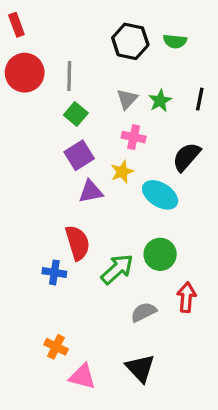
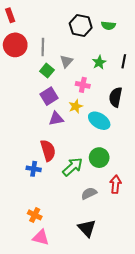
gray triangle: (127, 99) -> (66, 61), moved
black semicircle: (186, 157) -> (116, 97), turned -30
pink triangle: (82, 377) -> (41, 237), moved

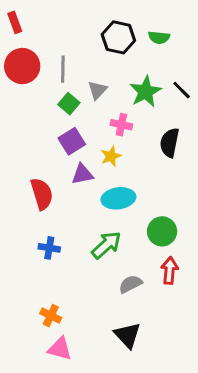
black line: (124, 61) -> (182, 90), turned -56
green star: (99, 62) -> (145, 92), size x1.5
cyan ellipse: (99, 121) -> (118, 198), moved, turned -40
red semicircle: (48, 150) -> (42, 194), moved
green circle: (99, 158) -> (162, 231), moved

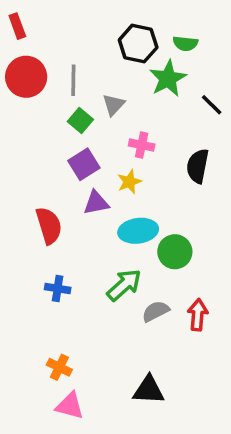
green star: (145, 92) -> (168, 79), moved
green circle: (162, 231) -> (175, 252), moved
gray semicircle: (130, 284) -> (156, 311), moved
black triangle: (127, 335) -> (149, 390), turned -44

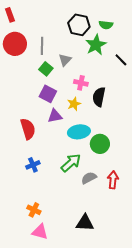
purple square: (84, 164) -> (48, 94), turned -30
black semicircle: (198, 166) -> (99, 97), moved
blue cross: (58, 289) -> (33, 165), turned -32

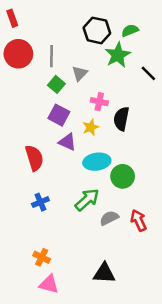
green semicircle: (106, 25) -> (130, 30), turned 152
purple triangle: (55, 116) -> (67, 142), turned 35
red arrow: (113, 180) -> (139, 220), turned -30

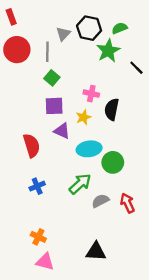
gray triangle: (80, 73) -> (63, 34), moved
purple square: (59, 115) -> (54, 106), turned -30

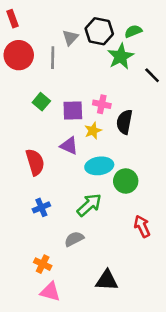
green square: (52, 78) -> (41, 102), moved
purple square: (54, 106) -> (73, 111), moved
gray semicircle: (100, 201) -> (74, 239), moved

